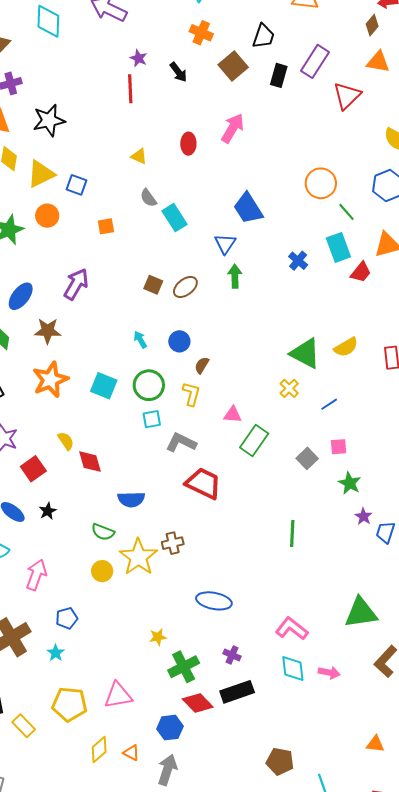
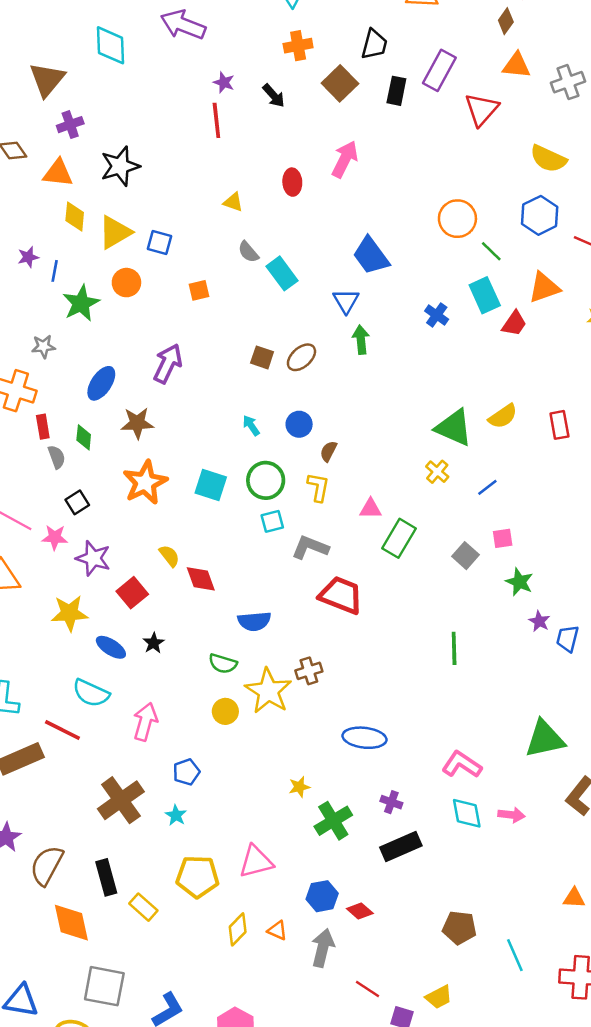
orange cross: (201, 33) -> (298, 46), turned -30
red diamond: (198, 703) -> (360, 911), moved, size x0.7

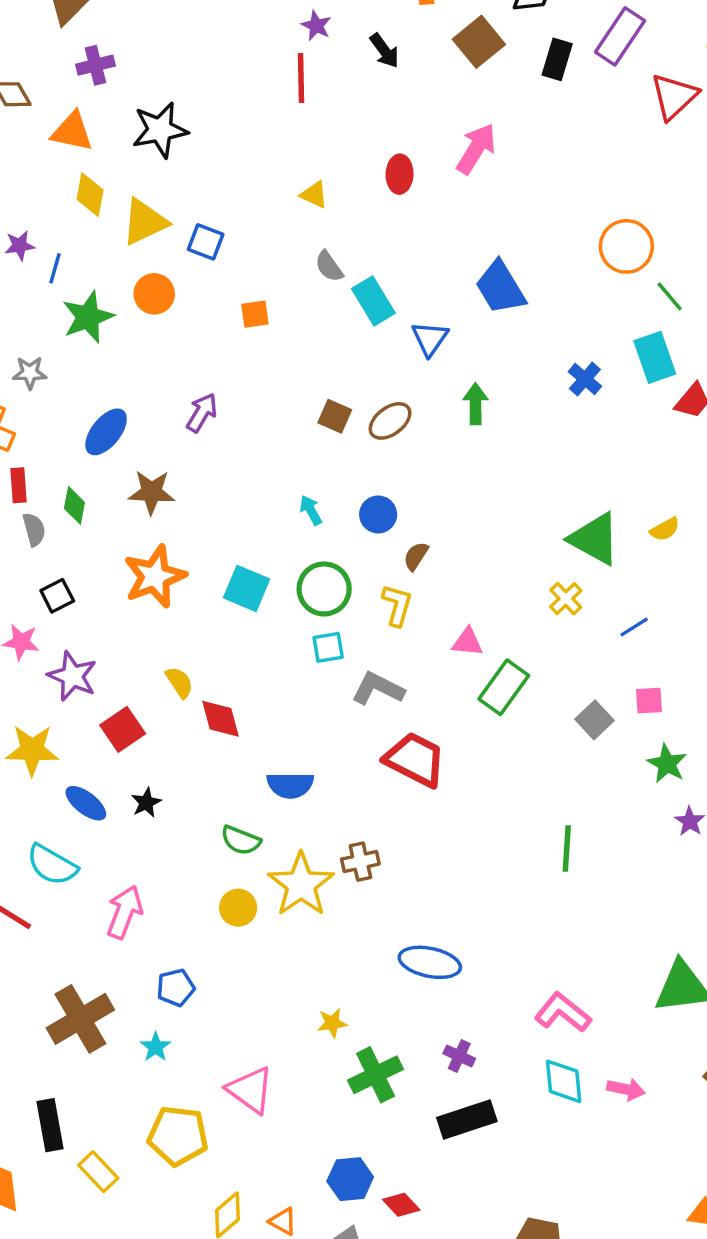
blue triangle: (346, 301) -> (430, 338), moved
purple arrow: (168, 364) -> (202, 413), size x0.7
yellow semicircle: (503, 416) -> (665, 529), size x0.7
pink triangle: (256, 862) -> (250, 1090), moved, turned 45

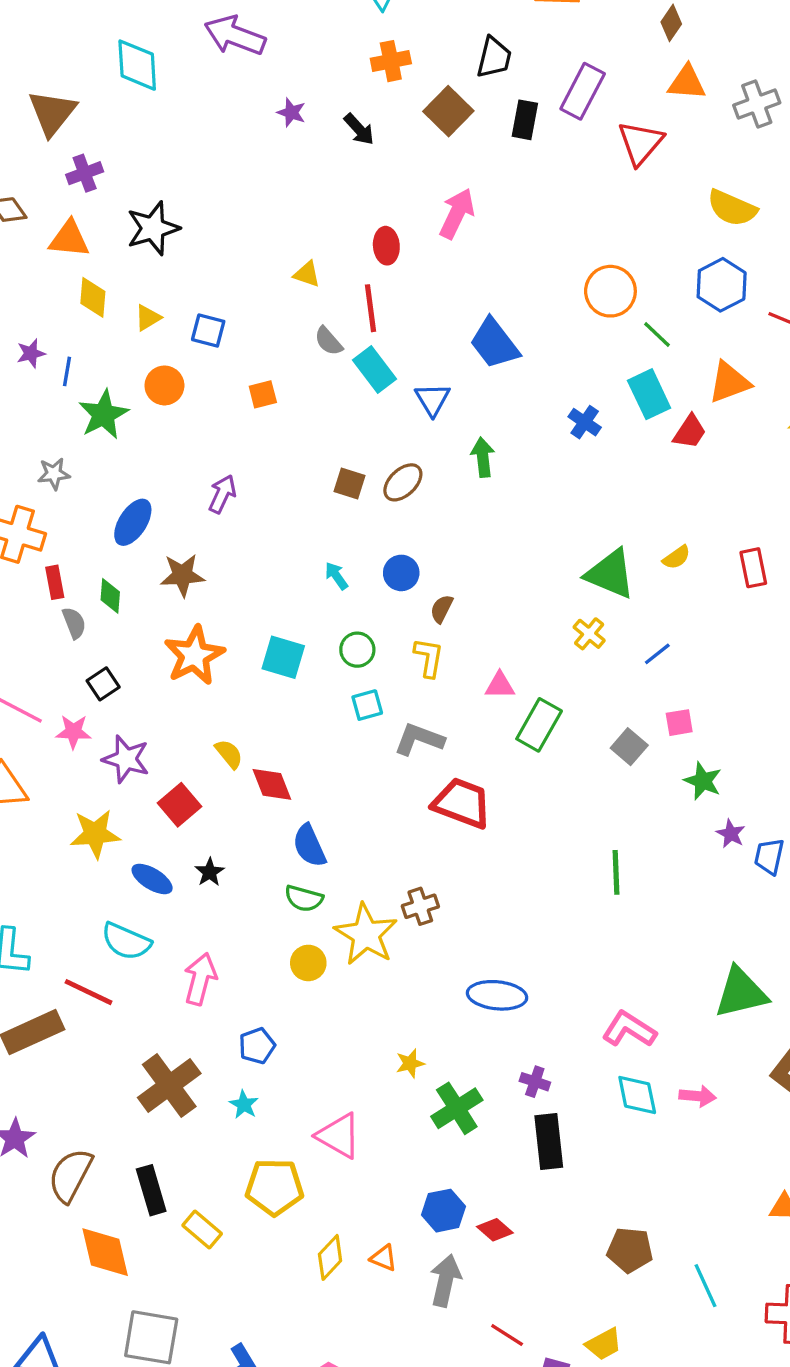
red line: (301, 78) -> (370, 308), moved
yellow triangle: (145, 222) -> (148, 318), size x0.6
green circle: (324, 589) -> (357, 650), size x0.7
blue semicircle: (290, 785) -> (309, 846), moved, turned 72
black rectangle: (467, 1119) -> (549, 1142), turned -72

